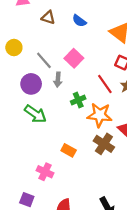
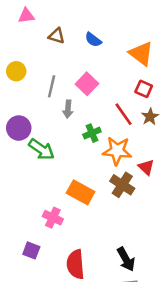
gray line: (44, 60) -> (52, 86), turned 54
purple circle: (31, 84) -> (19, 128), moved
orange rectangle: (69, 150) -> (81, 192), size x1.5

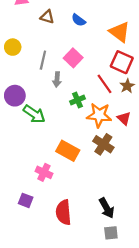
red square: (144, 89) -> (122, 62), size x1.5
red triangle: (146, 167) -> (124, 118), moved

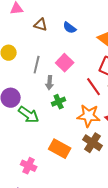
green cross: (77, 100) -> (59, 102), moved
pink cross: (44, 172) -> (29, 166), moved

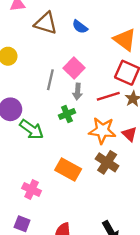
brown triangle: (41, 25) -> (46, 23), size x1.5
gray line: (37, 65) -> (50, 80), moved
gray arrow: (50, 83) -> (78, 92), moved
red line: (94, 87) -> (108, 96), turned -72

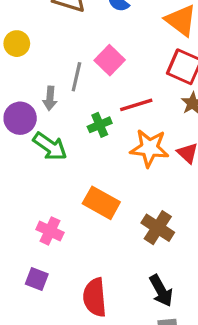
gray arrow: (78, 92) -> (50, 98), moved
red line: (108, 96) -> (136, 105), moved
brown cross: (107, 162) -> (158, 228), moved

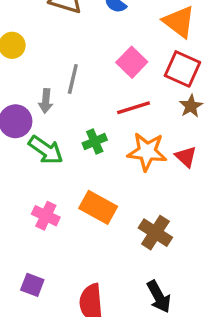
pink square: (110, 60) -> (132, 62), moved
green cross: (100, 125) -> (95, 141), moved
pink cross: (50, 231) -> (46, 216), moved

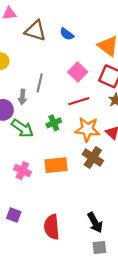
orange rectangle: (98, 207) -> (56, 165), turned -35
brown cross: (155, 233) -> (93, 158), moved

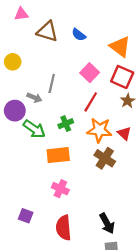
gray arrow: (22, 97) -> (34, 98), turned -72
red line: (79, 101) -> (91, 102), turned -42
orange rectangle: (56, 165) -> (58, 155), moved
pink cross: (22, 171) -> (60, 189), moved

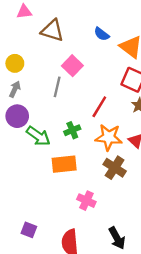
blue semicircle: (79, 35) -> (102, 34), moved
pink square: (90, 73) -> (72, 66), moved
gray arrow: (34, 98) -> (15, 89), moved, turned -88
pink cross: (60, 189) -> (86, 201), moved

